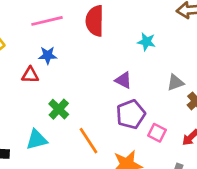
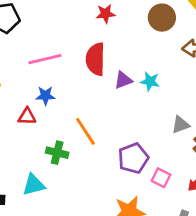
purple triangle: (123, 80) -> (123, 80), moved, turned -48
green cross: (59, 109) -> (57, 153), turned -30
orange line: (88, 141) -> (85, 131), moved

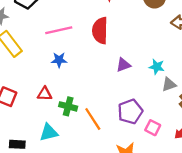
purple triangle: (123, 80) -> (123, 65), moved
cyan star: (150, 81) -> (157, 67), moved
red triangle: (27, 116) -> (45, 94), moved
orange line: (85, 131) -> (93, 119), moved

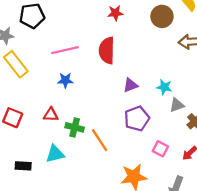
purple pentagon: (130, 112) -> (137, 119), moved

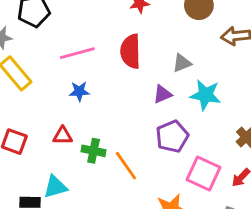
cyan star: (164, 87) -> (205, 95), size x1.5
gray triangle: (177, 105) -> (182, 63), moved
pink square: (160, 149) -> (204, 173), size x1.6
cyan triangle: (55, 154) -> (55, 187), moved

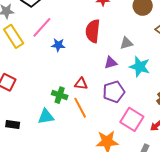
pink line: (77, 53) -> (42, 27), moved, turned -40
blue star: (79, 91) -> (58, 45), moved
red triangle: (63, 136) -> (81, 84), moved
cyan triangle: (55, 187) -> (46, 117), moved

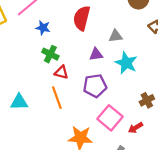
green cross: (60, 95) -> (50, 54), moved

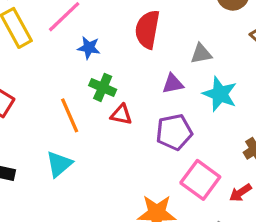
orange line: (57, 98) -> (70, 115), moved
cyan triangle: (19, 102) -> (59, 164), turned -36

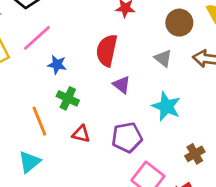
gray triangle: (201, 54) -> (163, 58), moved, turned 48
purple triangle: (173, 84) -> (122, 85), moved, turned 48
red triangle: (121, 114) -> (81, 134), moved

